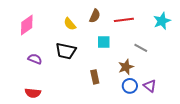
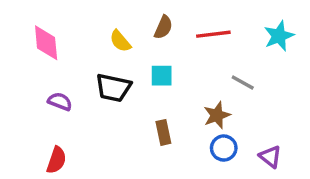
pink diamond: (27, 25) -> (46, 43), turned -60
cyan square: (104, 42) -> (162, 76), moved
purple triangle: (150, 86) -> (270, 157), moved
red semicircle: (33, 93) -> (56, 160), turned -77

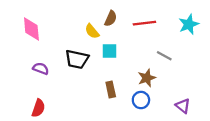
yellow semicircle: (120, 41) -> (92, 31), moved
blue circle: (224, 148) -> (141, 100), moved

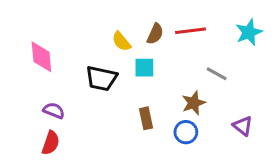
brown semicircle: (111, 18) -> (155, 34), moved
pink diamond: (31, 29) -> (41, 57), moved
purple semicircle: (41, 69) -> (54, 111), moved
purple triangle: (183, 106) -> (243, 126), moved

